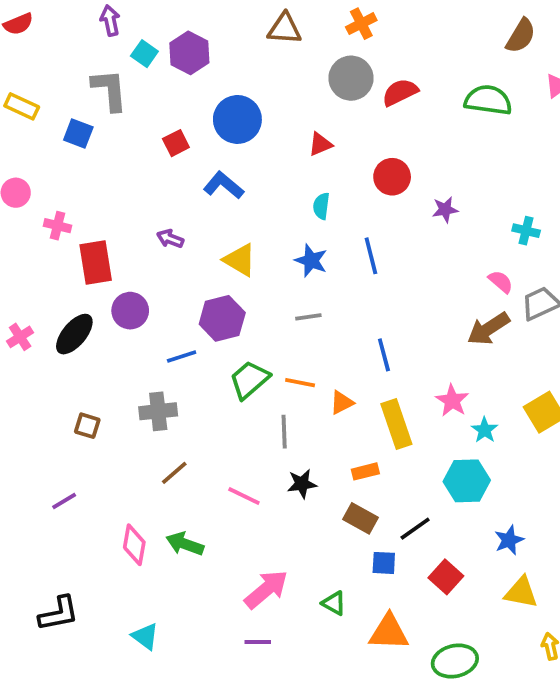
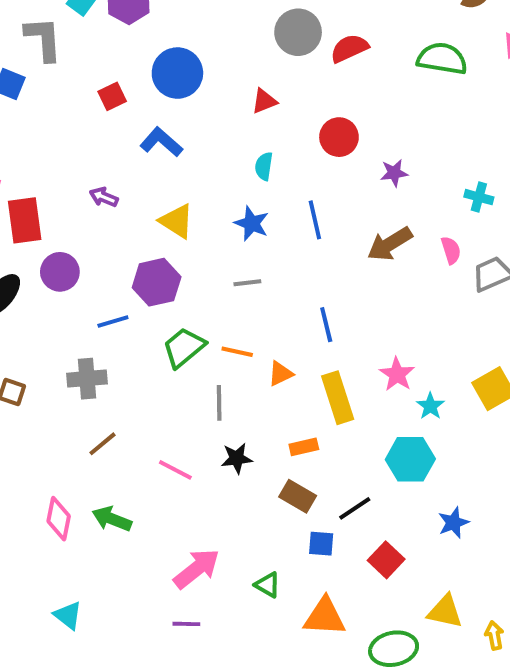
pink semicircle: (501, 282) -> (451, 250), turned 30
brown arrow: (488, 329) -> (390, 244), moved
yellow triangle: (521, 592) -> (445, 611), moved

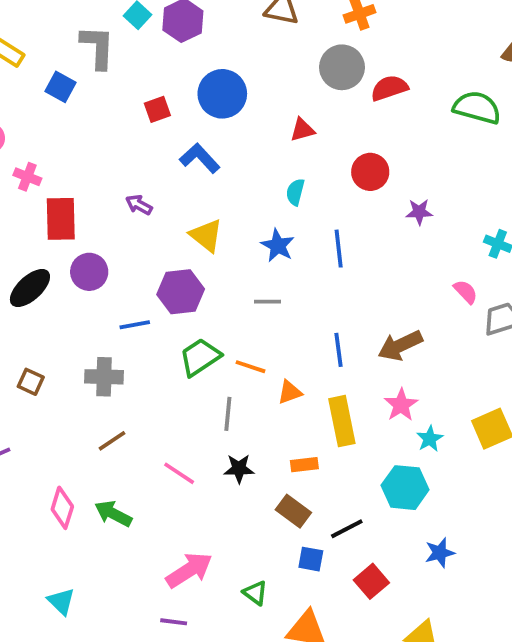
brown arrow: (390, 244) -> (400, 345), moved
pink semicircle: (451, 250) -> (466, 292), turned -32

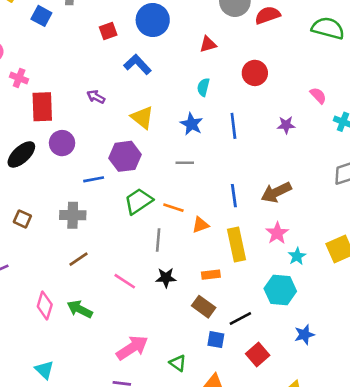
purple star: (419, 212) -> (286, 125), moved
pink semicircle: (466, 292) -> (318, 96), moved

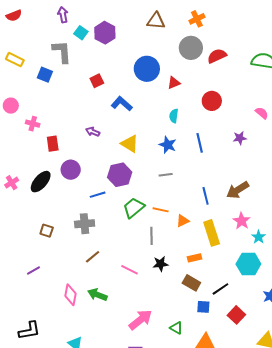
blue circle: (153, 20) -> (147, 69), moved
red rectangle: (42, 107) -> (53, 144), size x0.7

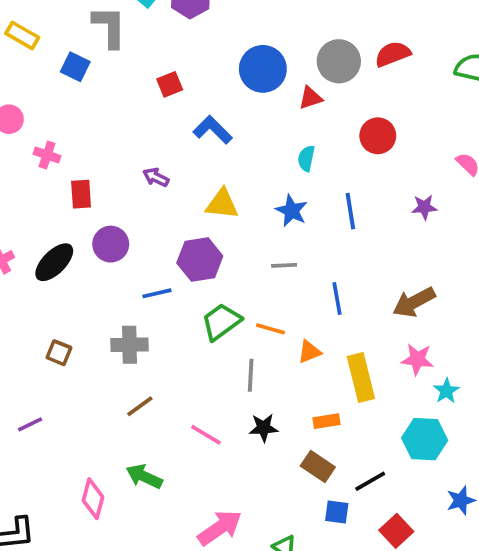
gray circle: (191, 48) -> (339, 61), moved
yellow triangle: (130, 144) -> (222, 204), turned -30
blue line: (206, 196) -> (337, 299), moved
pink star: (242, 221) -> (417, 359), turned -30
pink diamond: (70, 295) -> (93, 499), moved

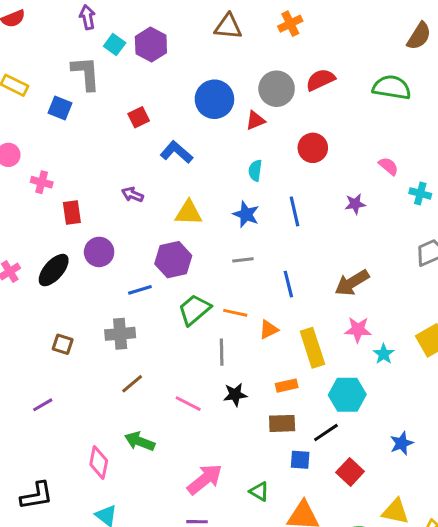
cyan hexagon: (425, 439) -> (347, 395), moved
brown rectangle: (318, 467) -> (282, 423), turned -32

